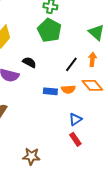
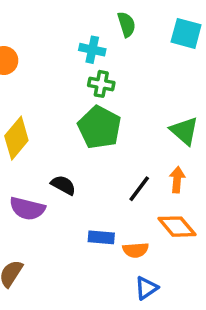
orange semicircle: (68, 89) -> (136, 250), moved

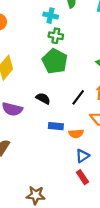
black semicircle: (63, 185) -> (43, 98), moved

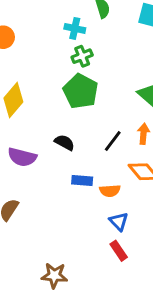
green cross: (56, 36) -> (82, 56), turned -32
blue triangle: (82, 156) -> (119, 221), turned -40

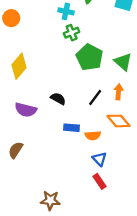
green pentagon: (81, 91) -> (89, 57), moved

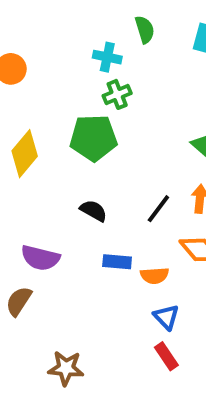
green pentagon: (89, 57) -> (93, 138), moved, turned -30
purple semicircle: (26, 110) -> (40, 258), moved
brown star: (50, 200) -> (66, 368), moved

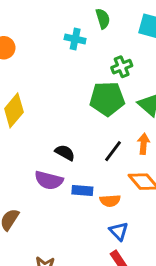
green cross: (117, 94) -> (122, 67), moved
green pentagon: (93, 138) -> (107, 99), moved
purple semicircle: (40, 258) -> (49, 180), moved

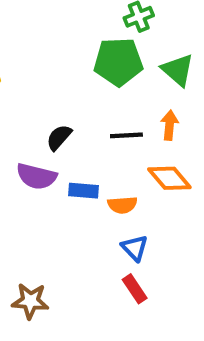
black line: (113, 151) -> (126, 135), turned 50
black semicircle: (65, 153) -> (59, 137), turned -78

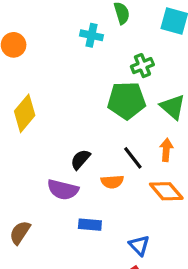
black line: (126, 135) -> (133, 158), turned 55
blue rectangle: (84, 191) -> (90, 225), moved
orange semicircle: (122, 205) -> (112, 182), moved

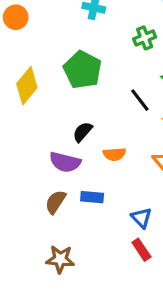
green pentagon: (127, 101) -> (83, 70), moved, turned 30
black line: (133, 158) -> (140, 100), moved
brown semicircle: (20, 233) -> (55, 202), moved

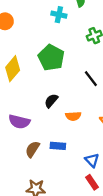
purple semicircle: (65, 162) -> (19, 122), moved

